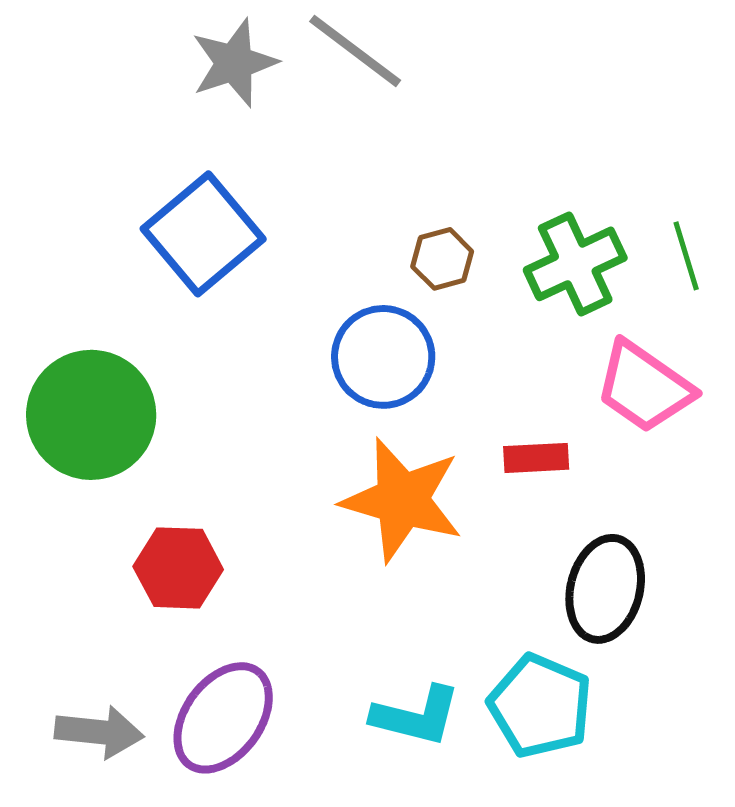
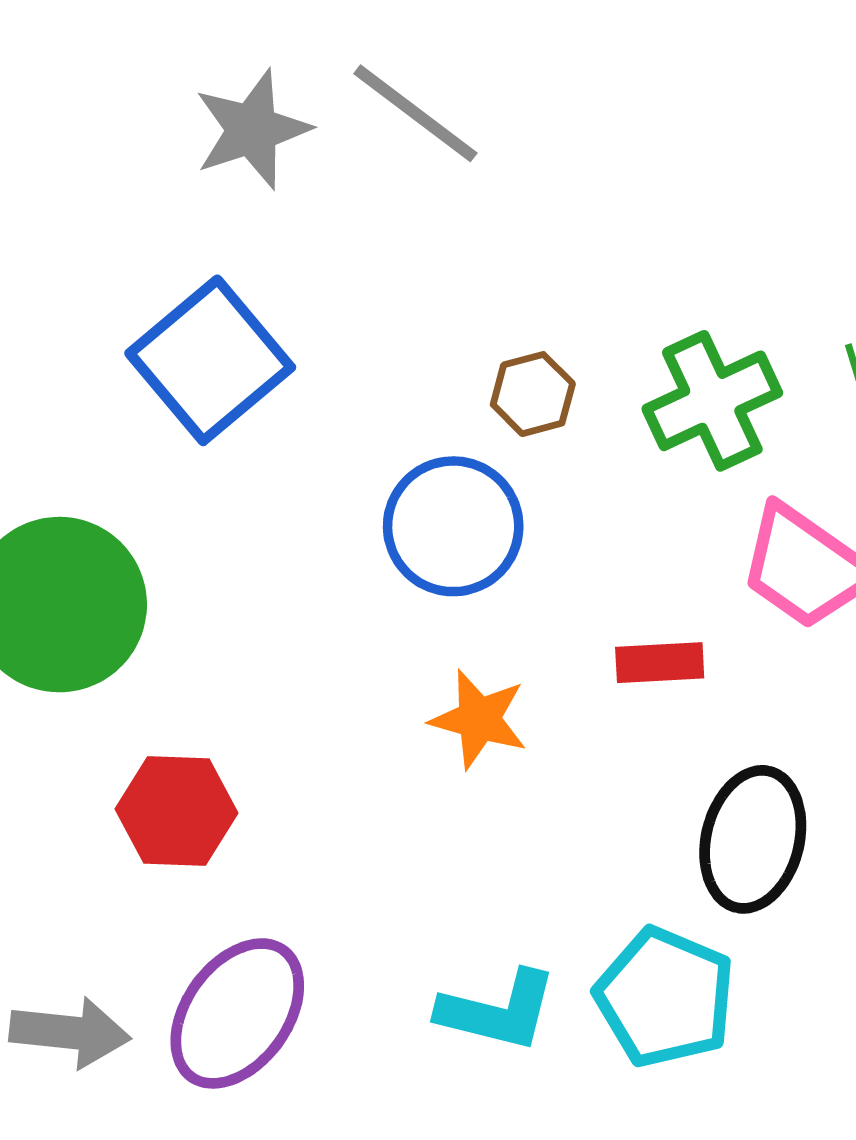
orange star: (402, 500) -> (479, 719), size x0.6

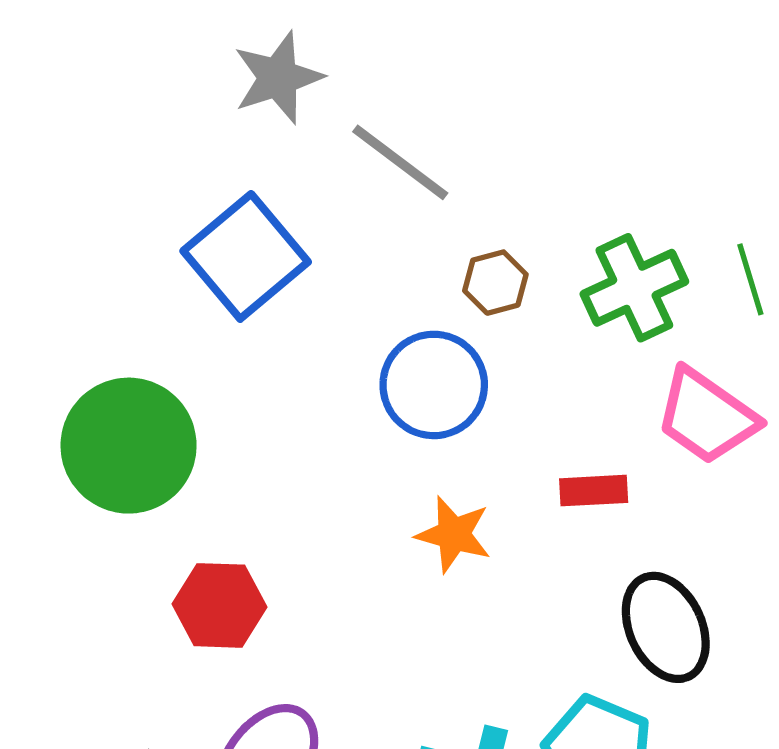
gray line: (415, 113) -> (400, 162), moved
black ellipse: (753, 839) -> (666, 627), turned -39

